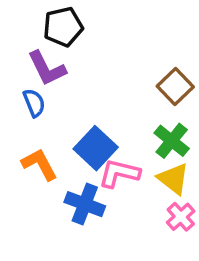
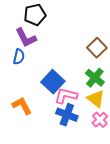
blue semicircle: (34, 103) -> (19, 57), turned 35
orange L-shape: (40, 164) -> (22, 106), moved
blue cross: (85, 204) -> (67, 115), moved

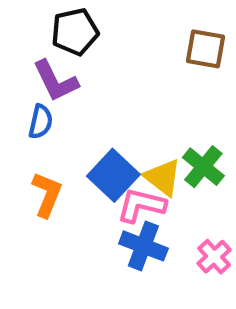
brown square: (97, 48) -> (206, 49), moved, turned -36
yellow triangle: (96, 99) -> (163, 177), moved
orange L-shape: (22, 106) -> (47, 195), moved, turned 50

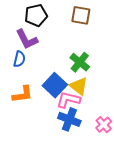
brown square: (206, 49) -> (81, 15), moved
green cross: (203, 167) -> (80, 62), moved
orange L-shape: (47, 195) -> (23, 94), turned 60

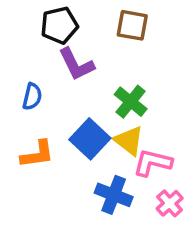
purple L-shape: (27, 39) -> (76, 64), moved
pink L-shape: (68, 100) -> (153, 163), moved

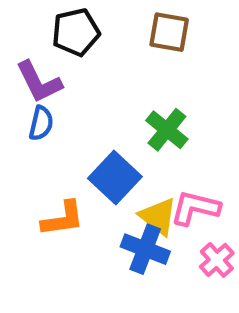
purple L-shape: (76, 64) -> (39, 82), moved
yellow triangle: (129, 141) -> (158, 217), moved
orange L-shape: (37, 154) -> (63, 219), moved

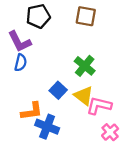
blue square: (115, 178) -> (58, 90), size x0.7
yellow triangle: (158, 217) -> (84, 96), moved
blue cross: (145, 249) -> (47, 127), moved

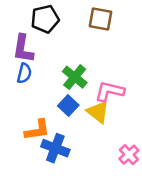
purple L-shape: (19, 42) -> (23, 49), turned 35
green cross: (85, 66) -> (75, 77), moved
pink L-shape: (99, 106) -> (110, 91), moved

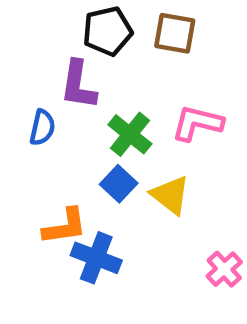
black pentagon: (45, 19) -> (107, 31), moved
purple L-shape: (23, 49) -> (78, 85), moved
pink L-shape: (110, 91) -> (197, 123), moved

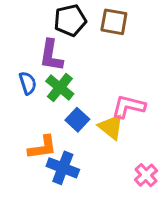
pink L-shape: (197, 123) -> (128, 106), moved
blue semicircle: (42, 128) -> (28, 83), turned -30
green cross: (130, 134) -> (60, 88), moved

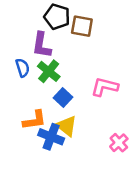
black pentagon: (70, 20) -> (57, 17), turned 30
brown square: (114, 22) -> (82, 26), moved
yellow triangle: (111, 127) -> (67, 126), moved

